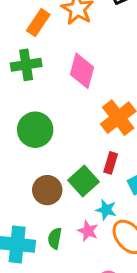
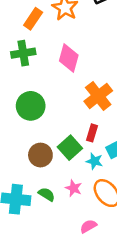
cyan star: (106, 210) -> (94, 161), moved
green semicircle: (55, 238) -> (47, 194), turned 112

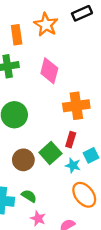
orange rectangle: (33, 19) -> (17, 35), turned -42
orange cross: (98, 96) -> (76, 106), turned 30
pink star: (74, 188) -> (38, 218), moved

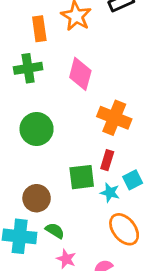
orange cross: (76, 106) -> (114, 118), turned 30
green square: (50, 153) -> (82, 177), turned 35
brown circle: (23, 160) -> (37, 198), moved

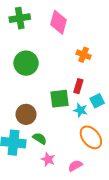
orange cross: (114, 118) -> (84, 55), size x0.6

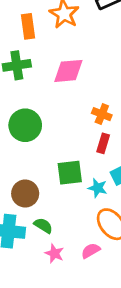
pink diamond: (58, 22) -> (68, 71), turned 70
red rectangle: (78, 86) -> (103, 143), moved
pink semicircle: (75, 166) -> (91, 251), moved

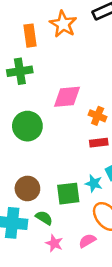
pink diamond: (68, 71) -> (67, 97), moved
red rectangle: (103, 143) -> (99, 143), turned 66
green square: (70, 173) -> (68, 194), moved

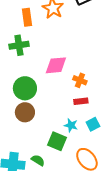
cyan star: (94, 183) -> (71, 125), moved
brown circle: (27, 188) -> (25, 112), moved
green square: (68, 194) -> (57, 141), turned 30

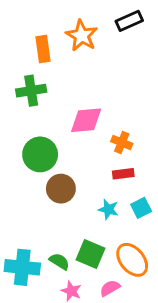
brown circle: (25, 112) -> (61, 189), moved
green square: (57, 141) -> (91, 254), moved

